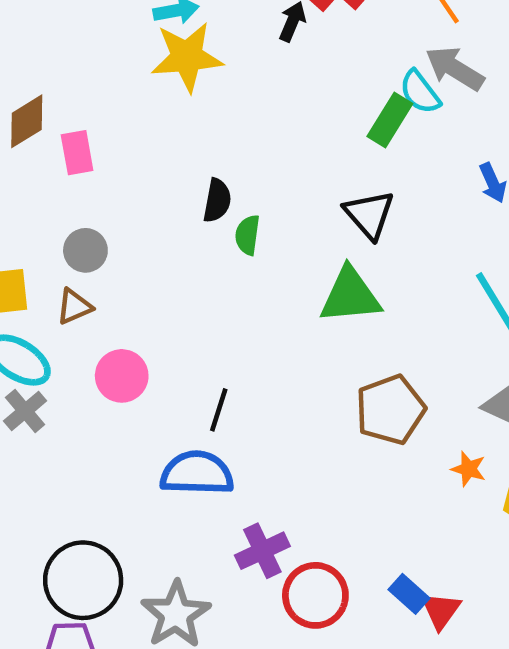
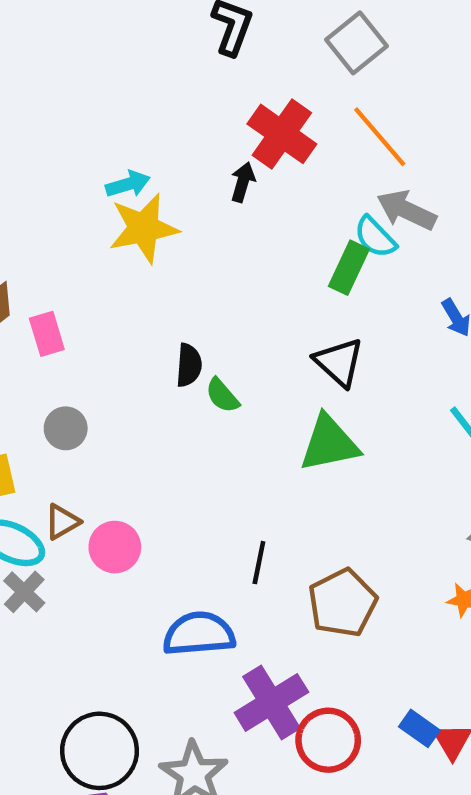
green semicircle: (247, 235) -> (222, 396), turned -42
brown triangle: (74, 307) -> (62, 522), moved
black line: (219, 410) -> (259, 563), moved
brown pentagon: (390, 410) -> (343, 603), moved
purple cross: (262, 551) -> (271, 702), size x1.4

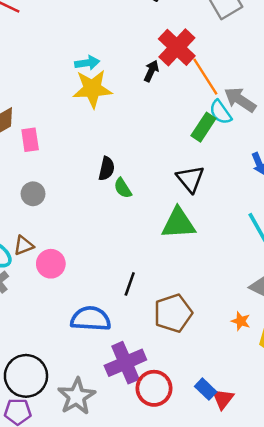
orange line: (380, 137) -> (205, 77), moved

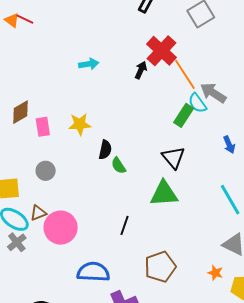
yellow star: (92, 89) -> (80, 124), moved, size x0.7
pink circle: (51, 264) -> (61, 228), size x1.4
black line: (130, 284) -> (125, 225), moved

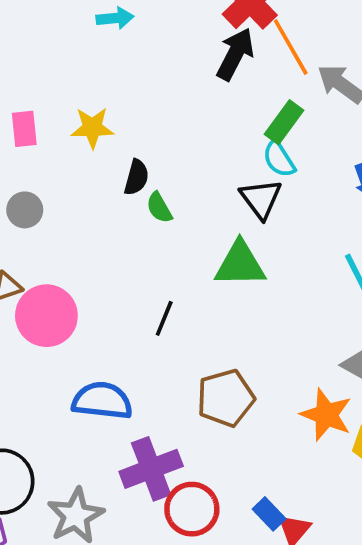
black arrow: (141, 70) -> (235, 54), moved, size x1.6
cyan semicircle: (197, 103) -> (279, 159), moved
orange star: (215, 273) -> (326, 415), size x1.8

